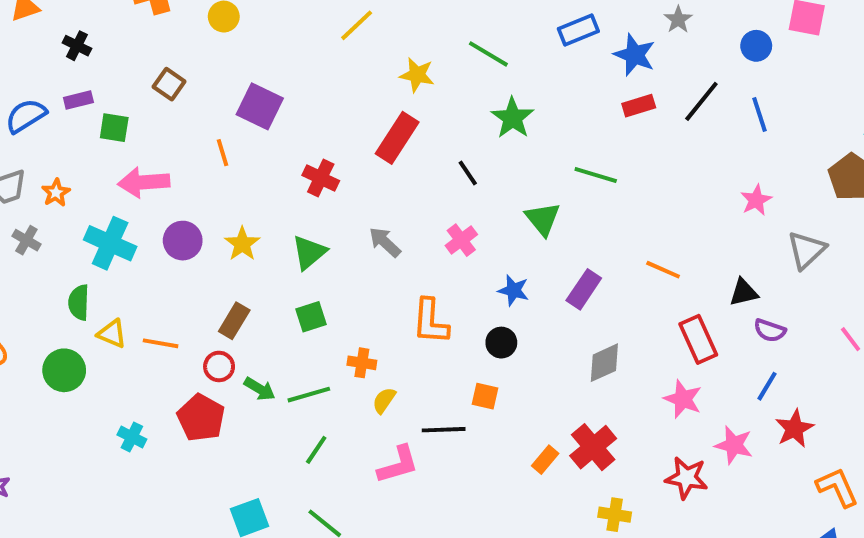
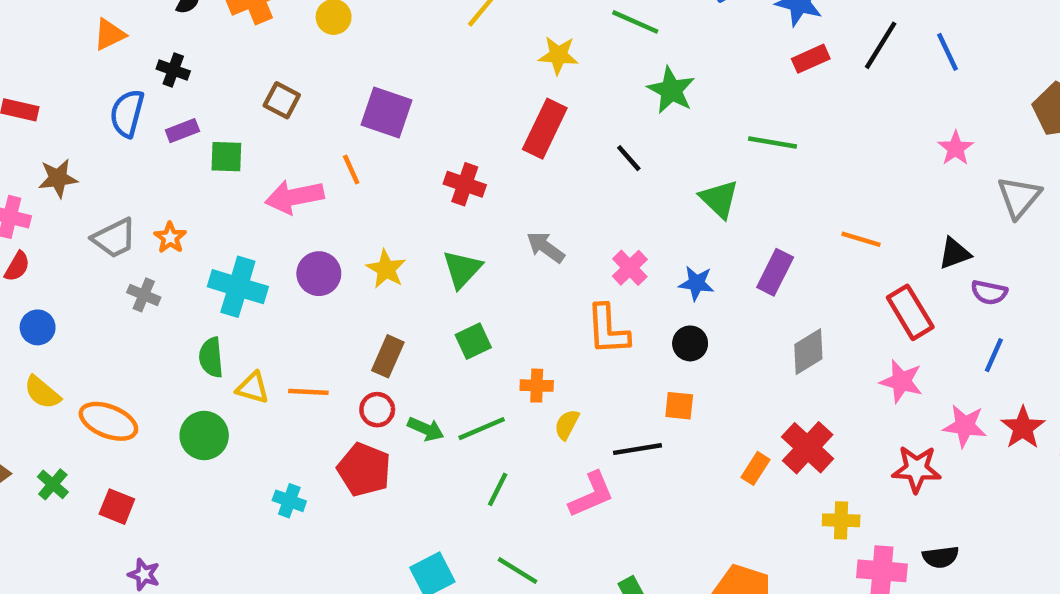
blue semicircle: (26, 116) -> (127, 113), moved, turned -36
pink arrow: (144, 182) -> (294, 197), moved
pink cross: (461, 240) -> (630, 268), moved
red star: (794, 429) -> (1023, 428), moved

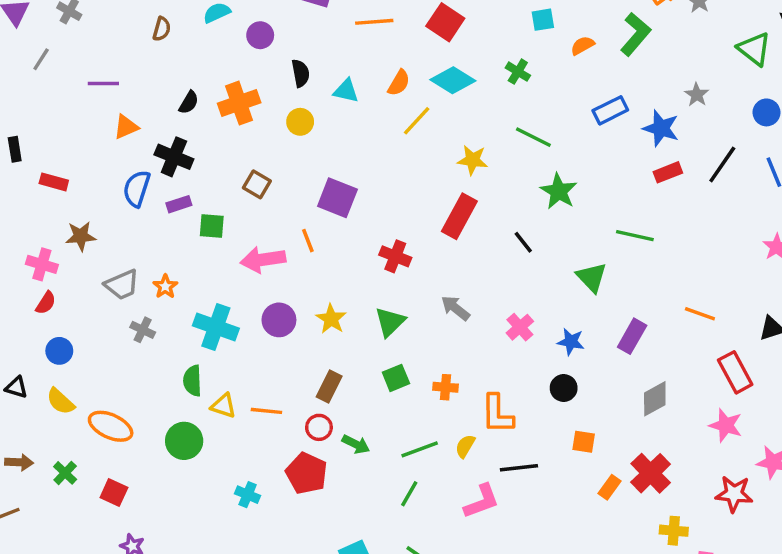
black cross: (173, 70) -> (174, 157), size x1.5
orange L-shape: (608, 330) -> (497, 414), moved
orange cross: (537, 386) -> (446, 387), moved
orange square: (679, 406) -> (584, 442), moved
green line: (482, 429) -> (420, 449), moved

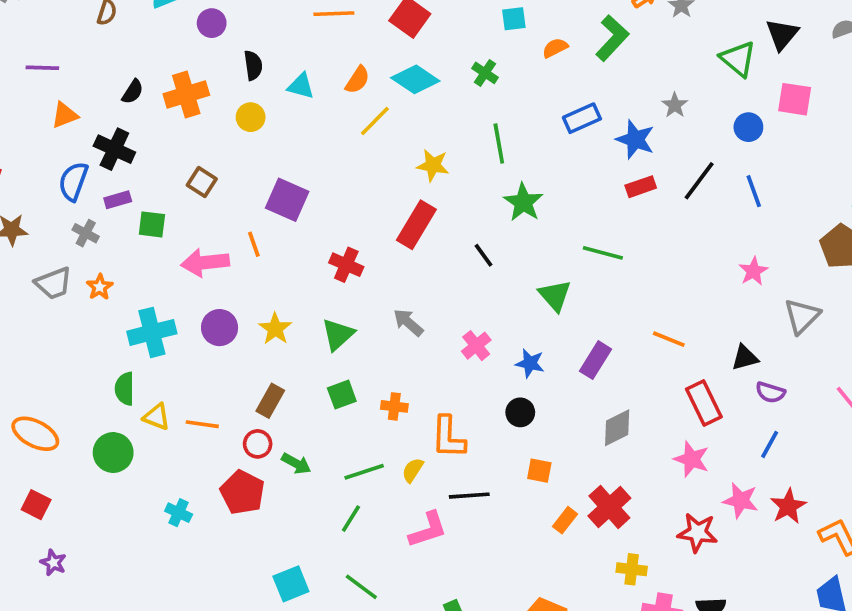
green line: (533, 137) -> (499, 143), turned 51
cyan cross: (216, 327) -> (152, 332), turned -36
gray cross: (143, 330) -> (86, 233), moved

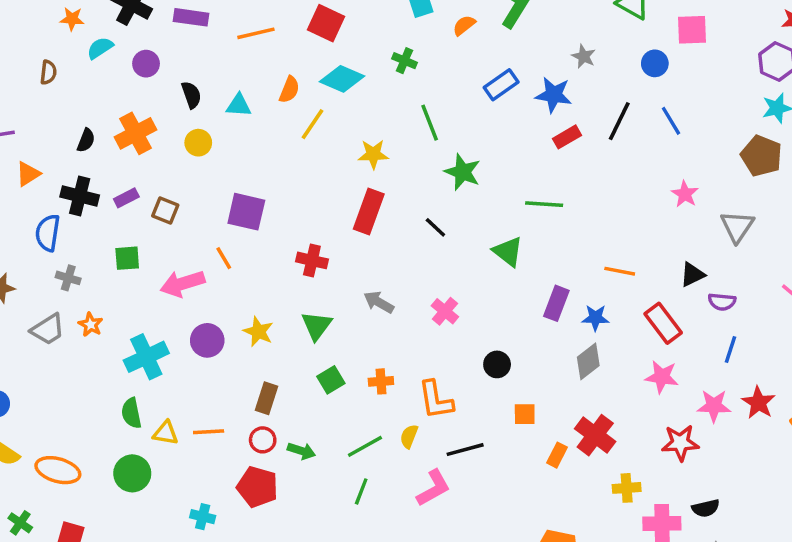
purple rectangle: (118, 200) -> (126, 198), moved
blue star: (530, 363) -> (595, 318), moved

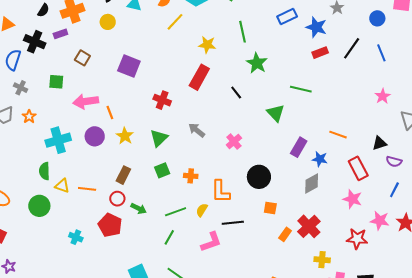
purple rectangle: (126, 198) -> (60, 34), moved
orange line: (224, 258) -> (110, 113), moved
black circle: (497, 364) -> (259, 177), size x1.5

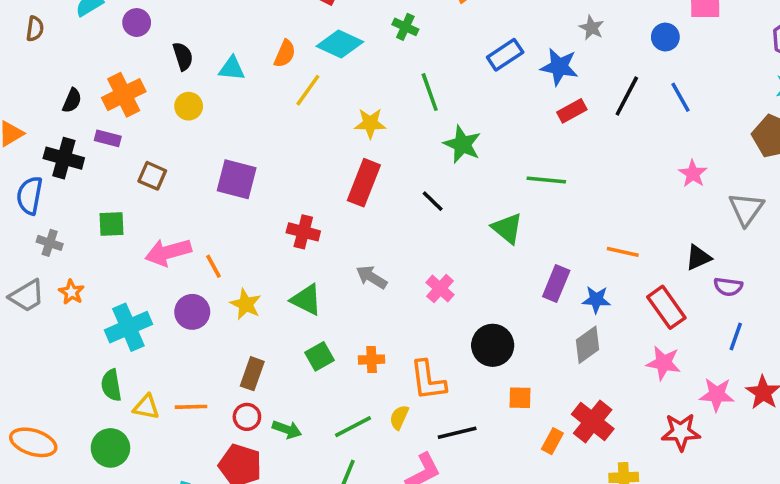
purple rectangle: (60, 34) -> (108, 138), turned 40
green triangle: (159, 138) -> (306, 300), turned -42

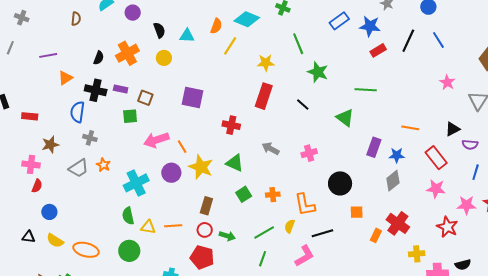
purple rectangle: (108, 138) -> (121, 89), moved
green square: (111, 224) -> (130, 116), moved
pink cross: (440, 289) -> (309, 153), turned 35
yellow star: (246, 304) -> (201, 167), size x1.4
red star: (681, 432) -> (447, 227), turned 30

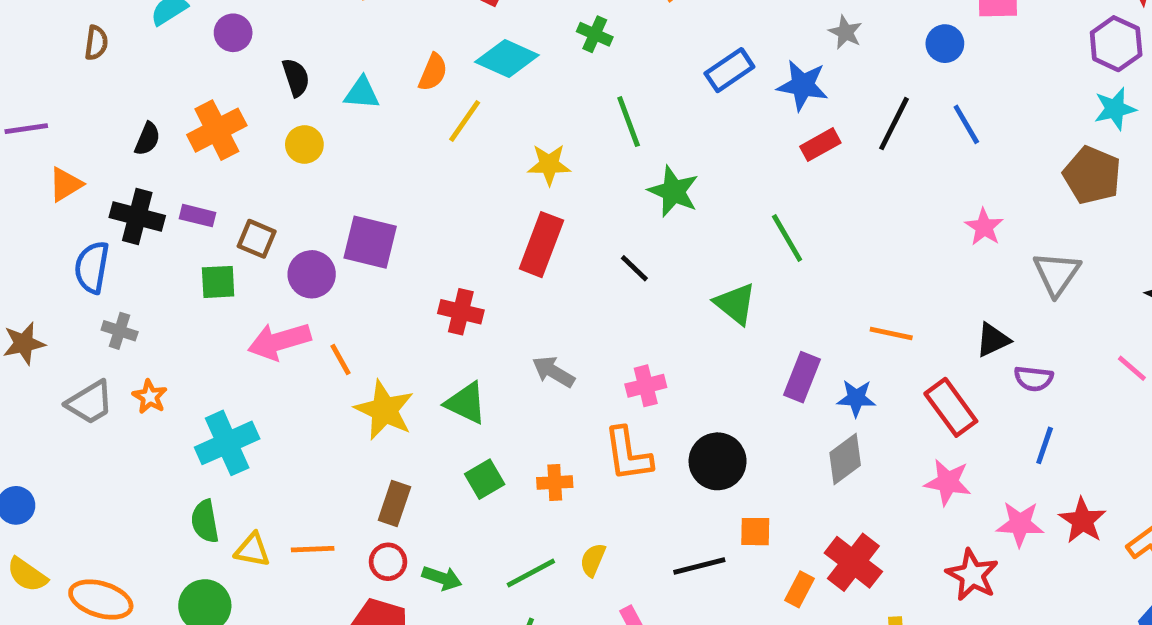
green line: (366, 90) -> (787, 238), turned 55
purple circle: (171, 173) -> (312, 274), moved
orange L-shape: (305, 205) -> (628, 454), moved
black line: (322, 233) -> (699, 566), moved

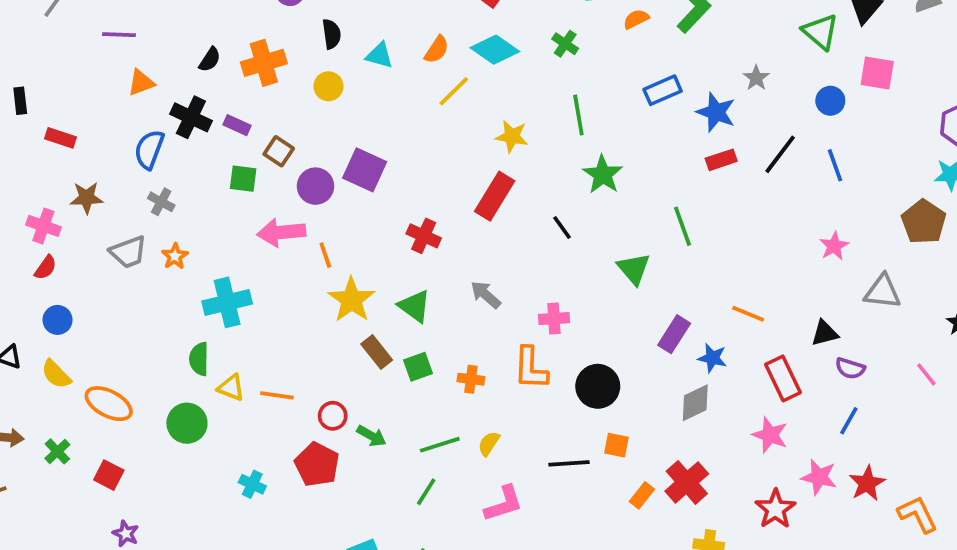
gray triangle: (1057, 274) -> (883, 292), turned 51
brown rectangle: (394, 504) -> (377, 352), moved, turned -68

